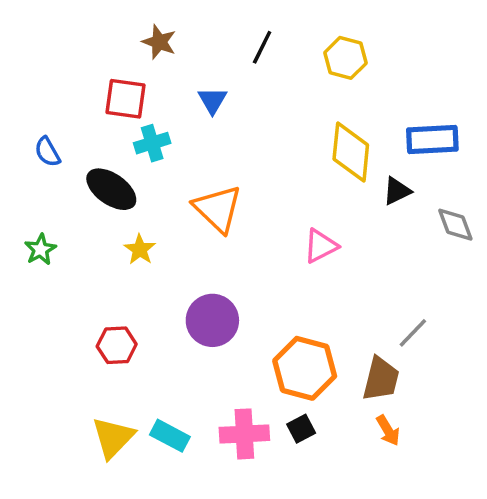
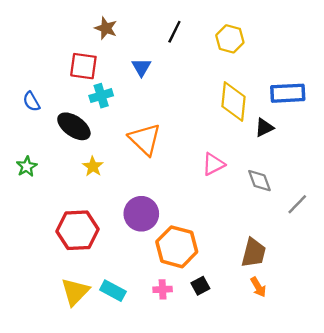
gray diamond: (455, 225) -> (259, 181), moved
gray line: (413, 333) -> (297, 204), moved
red hexagon: (117, 345) -> (77, 230), size x1.6
orange hexagon: (305, 368) -> (177, 247), moved
pink cross: (244, 434) -> (163, 289), size x0.6

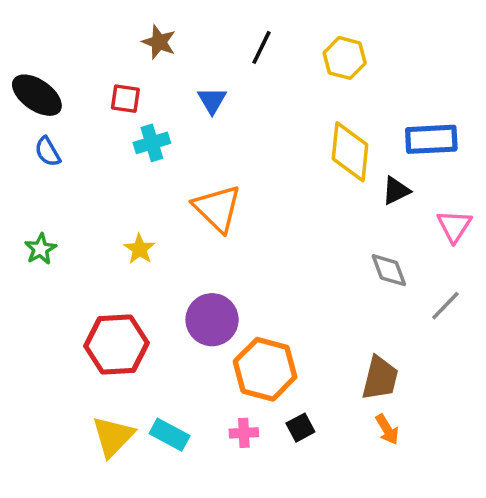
red square: (83, 66) -> (125, 99), size x0.7
black ellipse: (74, 126) -> (37, 95), moved
pink triangle: (213, 164) -> (454, 226), moved, turned -30

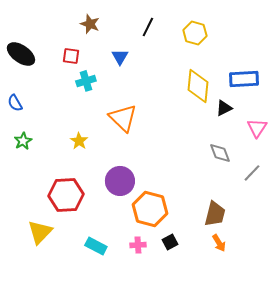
blue semicircle: (48, 152) -> (15, 103), moved
yellow triangle: (113, 436) -> (40, 232), moved

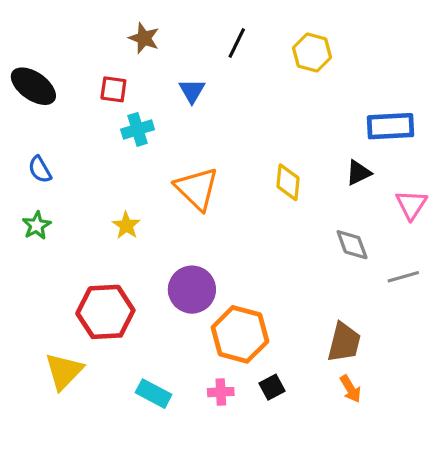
yellow diamond: (198, 86) -> (288, 182), moved, size x0.7
blue semicircle: (15, 103) -> (40, 169), moved
gray line: (252, 173) -> (403, 277), turned 30

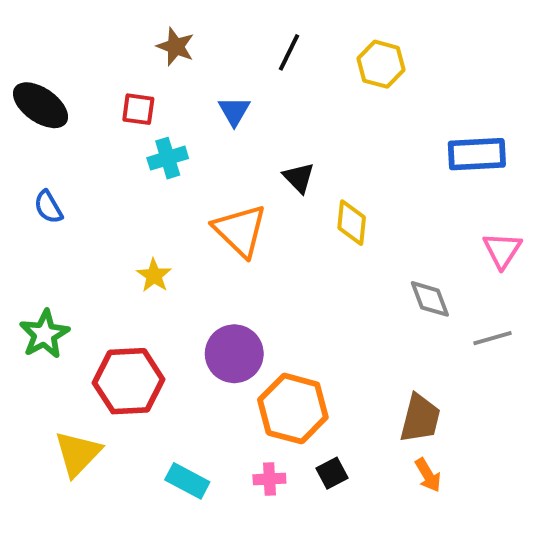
black triangle: (358, 173) -> (299, 178), moved, turned -48
green star: (37, 225) -> (44, 334), moved, size x1.4

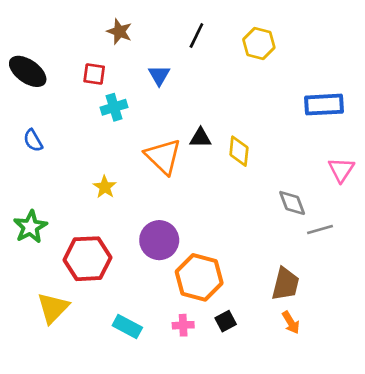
black triangle: (299, 178) -> (200, 138), moved, turned -45
gray line: (493, 338) -> (320, 230), moved

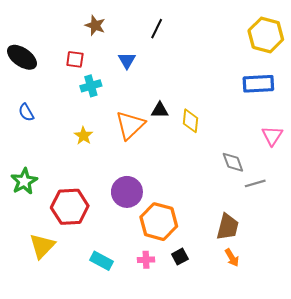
yellow hexagon: (259, 43) -> (266, 35), moved, size x1.4
orange triangle: (163, 156) -> (130, 125), turned 32
yellow star: (105, 187) -> (83, 136), moved

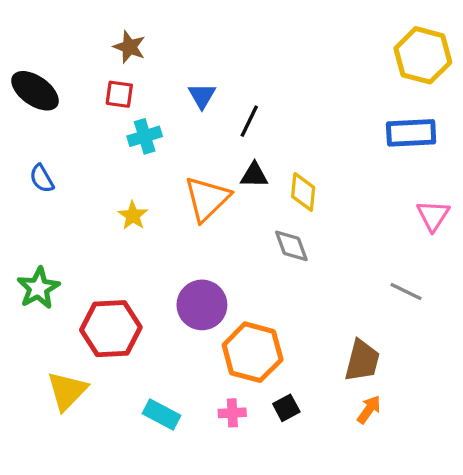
brown star: (95, 25) -> (129, 47), moved
black line: (157, 29) -> (249, 121), moved
gray diamond: (233, 162) -> (291, 246), moved
gray line: (255, 183) -> (406, 291), turned 42
orange arrow: (232, 258) -> (369, 409), turned -114

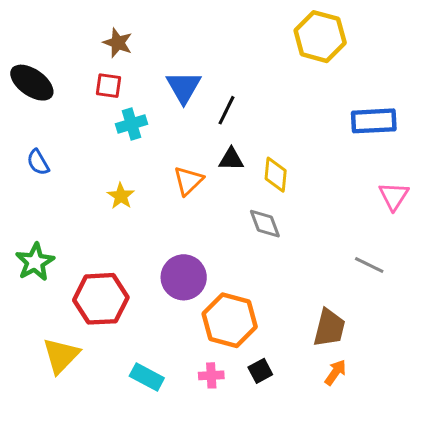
yellow hexagon: (423, 55) -> (320, 37), moved
blue triangle: (202, 96) -> (184, 87), size x1.4
orange triangle: (207, 199) -> (188, 181), size x0.7

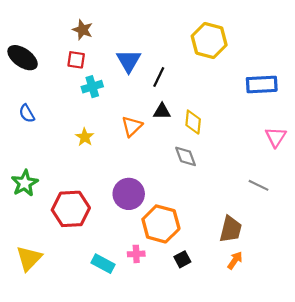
yellow hexagon: (320, 37) -> (209, 41), moved
yellow triangle: (61, 355) -> (29, 258), moved
pink cross: (211, 375) -> (136, 254), moved

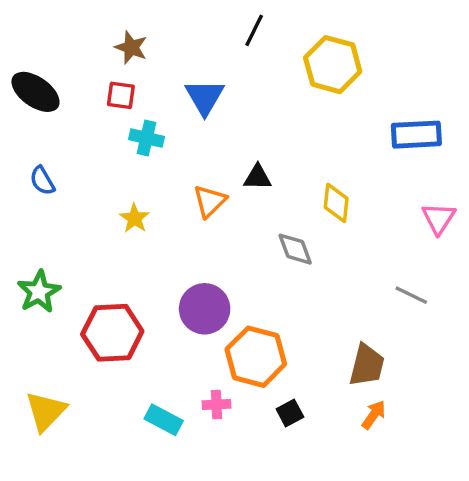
black line: (159, 77) -> (254, 30), moved
cyan cross: (92, 87) -> (146, 138), turned 30
yellow diamond: (193, 122) -> (336, 203), moved

